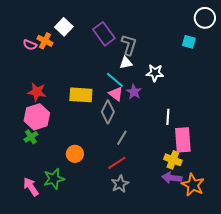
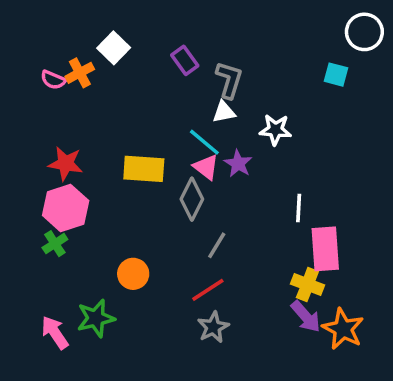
purple rectangle: (104, 34) -> (185, 60), size x0.7
orange cross: (45, 41) -> (80, 73), turned 35
purple arrow: (172, 178) -> (306, 317), turned -138

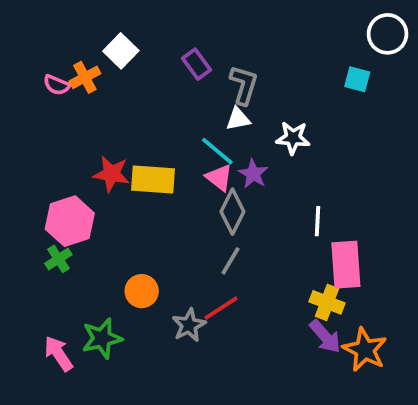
red star: (66, 164) -> (111, 174), moved
gray diamond: (192, 199) -> (232, 212), moved
gray star: (213, 327) -> (189, 325), moved

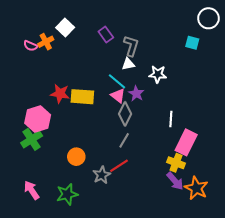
green cross: (58, 259) -> (32, 139), size x1.5
pink rectangle: (346, 265) -> (186, 142), turned 30
green star: (102, 338) -> (67, 194), moved

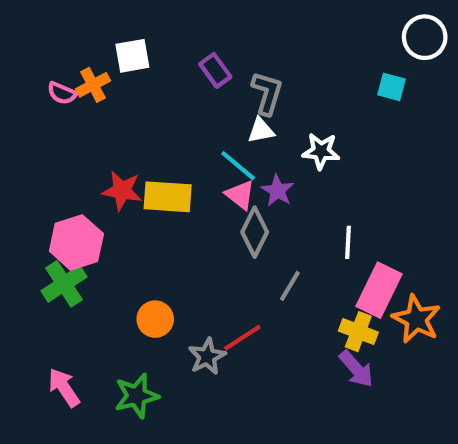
white square: (65, 27) -> (132, 56), turned 36
gray line: (124, 140) -> (290, 286), moved
orange star: (196, 188) -> (416, 319), moved

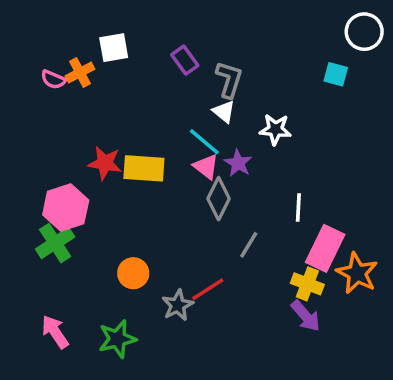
white triangle: (261, 130) -> (224, 112), turned 50

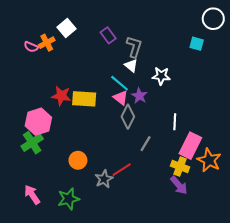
white square: (114, 48) -> (66, 28), turned -30

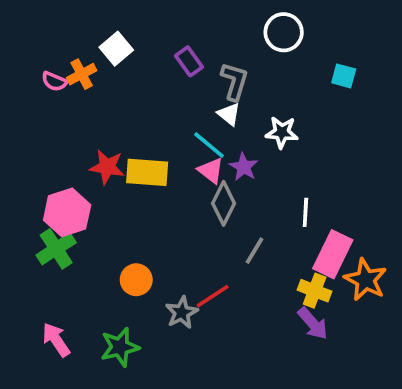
white circle: (213, 19) -> (284, 32), moved

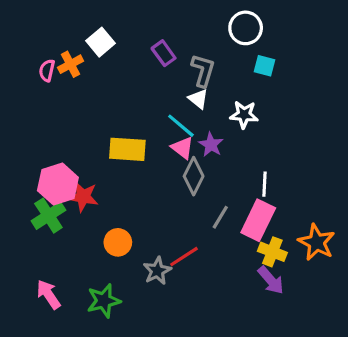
cyan square: (344, 76) -> (264, 66), moved
pink semicircle: (54, 81) -> (47, 70), turned 80
red star: (107, 167) -> (83, 197), moved
pink rectangle: (333, 254) -> (258, 220), moved

